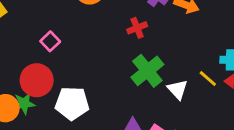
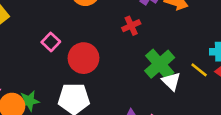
green cross: (147, 71) -> (160, 64), moved
red circle: (37, 80) -> (84, 58), moved

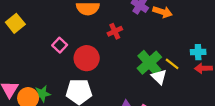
red cross: (131, 26) -> (115, 31), moved
yellow line: (199, 70) -> (172, 64), moved

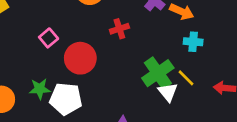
cyan cross: (198, 52) -> (193, 42), moved
green star: (42, 94) -> (40, 89), moved

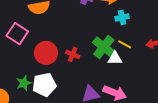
red cross: (119, 29) -> (73, 54), moved, turned -32
pink square: (49, 38) -> (17, 34), moved, size x1.5
white triangle: (168, 92) -> (115, 58), turned -35

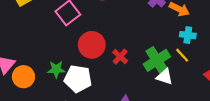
yellow line: (125, 44) -> (182, 55), moved

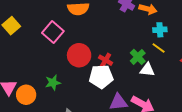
green cross: (157, 60) -> (138, 57), size x0.7
white pentagon: (78, 79) -> (101, 77), moved

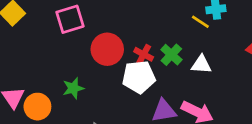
pink square: (53, 32) -> (70, 19), turned 35
yellow line: (159, 48) -> (200, 22), moved
green cross: (138, 57) -> (171, 55), moved

